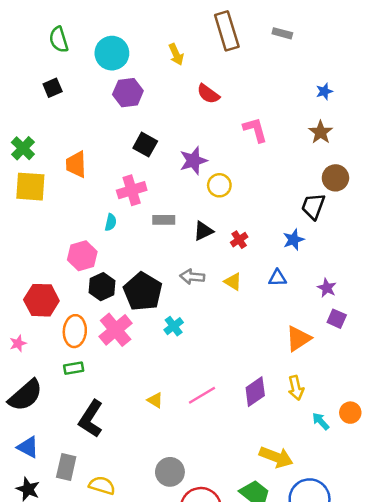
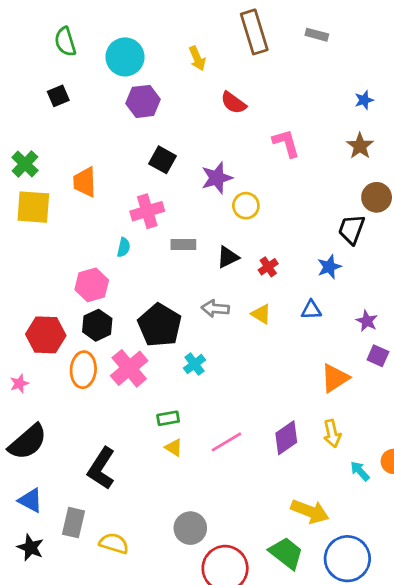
black hexagon: (102, 287) -> (97, 325), moved
green rectangle: (74, 368) -> (168, 418), moved

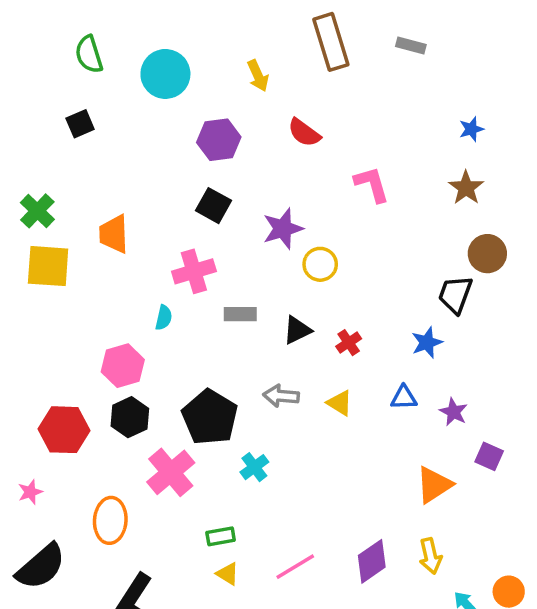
purple hexagon: (143, 101) -> (219, 140), moved
purple star: (367, 321) -> (454, 412), moved
orange ellipse: (83, 370) -> (110, 520), moved

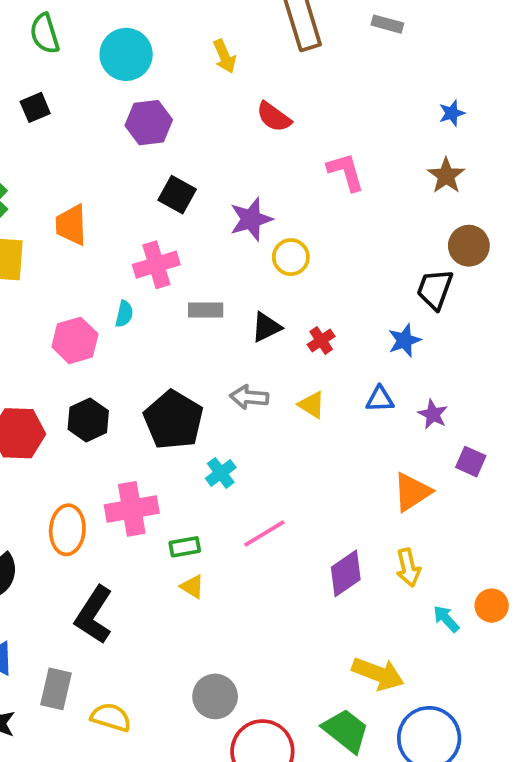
purple hexagon: (219, 140) -> (149, 123), moved
pink hexagon: (123, 366) -> (75, 340), moved
pink cross: (171, 472) -> (132, 509), moved, turned 30
pink line: (295, 567) -> (264, 534), moved

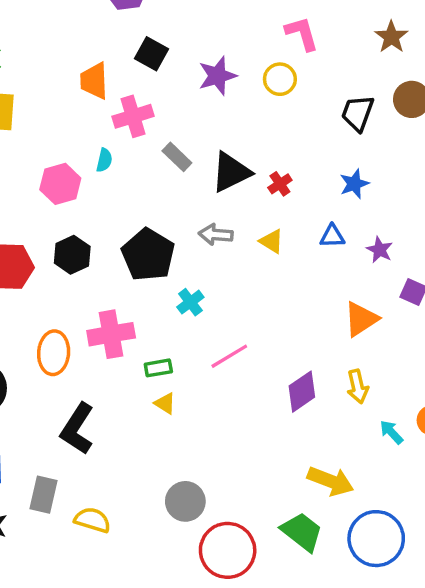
orange trapezoid: (71, 225) -> (94, 81), moved
yellow circle: (291, 257) -> (280, 79), moved
black trapezoid: (435, 289) -> (358, 113), moved
gray rectangle: (206, 310) -> (177, 157), turned 44
black triangle: (266, 327) -> (231, 172), size x1.5

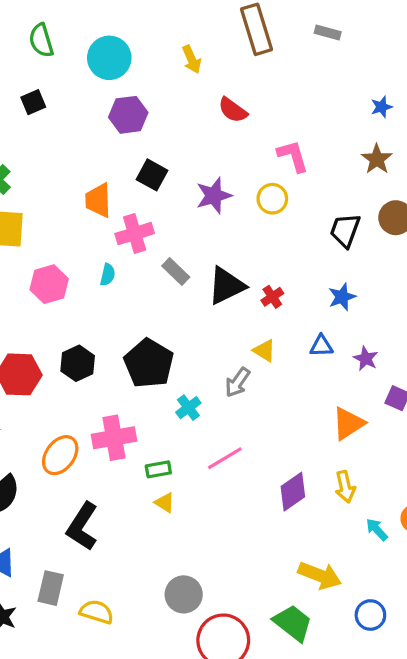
pink hexagon: (60, 184) -> (49, 284), moved
gray arrow: (216, 235) -> (237, 382), moved, turned -60
orange ellipse: (54, 353) -> (60, 455), turned 33
blue circle: (376, 539) -> (370, 615), moved, size x0.6

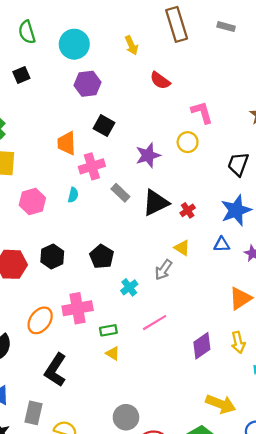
purple star: (214, 196) -> (148, 155), moved
blue star: (342, 297) -> (236, 210), size x1.6
black pentagon: (149, 363) -> (102, 257), size x0.7

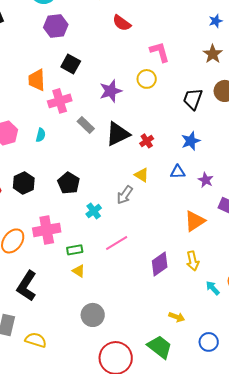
cyan semicircle: (73, 195) -> (41, 135), moved
blue star: (236, 210) -> (191, 141), size x0.7
yellow arrow: (221, 404) -> (177, 317), size x0.6
gray circle: (126, 417) -> (93, 315), moved

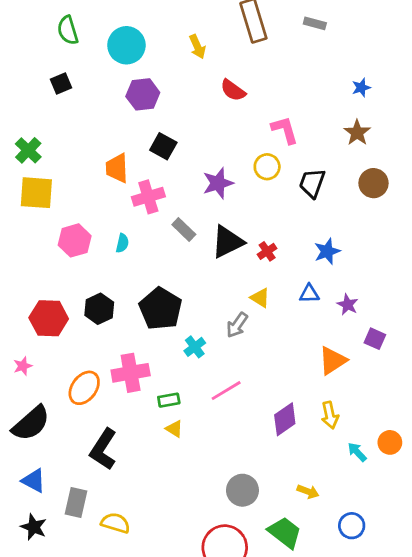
black trapezoid: (193, 99) -> (312, 183), moved
black pentagon: (69, 183) -> (161, 309), size x1.4
gray circle: (93, 315) -> (242, 490), moved

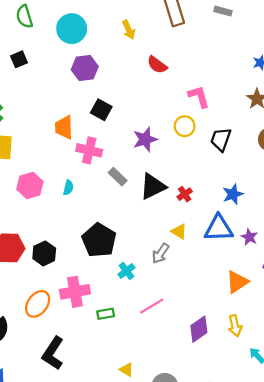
pink cross: (148, 197) -> (89, 150), turned 30
blue triangle: (309, 294) -> (219, 228), size x1.8
black hexagon: (99, 309) -> (44, 253), moved
yellow triangle: (174, 429) -> (126, 370), moved

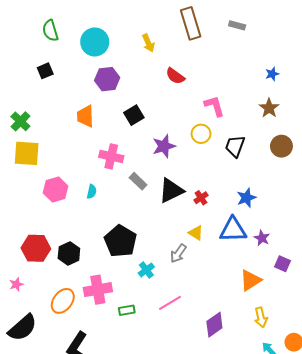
black square: (101, 110) -> (134, 115), moved, turned 30
orange trapezoid: (64, 127) -> (85, 116), moved
yellow arrow: (235, 326) -> (261, 317), moved

